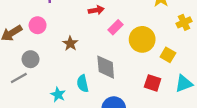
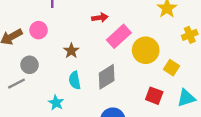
pink rectangle: (116, 27) -> (119, 36), size x1.5
gray diamond: (106, 67) -> (107, 77), turned 60
cyan semicircle: (83, 84) -> (75, 80), moved

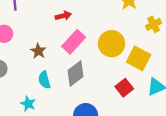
pink rectangle: (119, 36) -> (74, 42), moved
yellow square: (171, 68) -> (139, 58), size x1.5
red square: (154, 96) -> (124, 88), turned 36

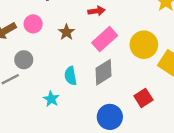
brown star: (38, 51) -> (66, 32), moved
red square: (124, 88) -> (143, 98), moved

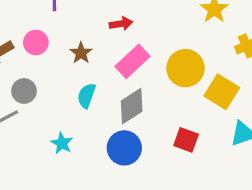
cyan semicircle: (70, 76) -> (86, 96), moved, turned 30
red square: (143, 98) -> (186, 140), turned -36
blue circle: (110, 117) -> (124, 148), moved

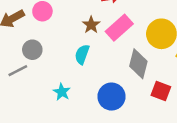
brown star: (81, 53) -> (91, 25), moved
gray diamond: (132, 106) -> (138, 64), moved, turned -44

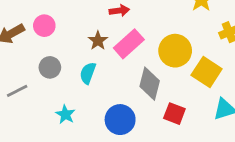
gray circle: (32, 50) -> (50, 67), moved

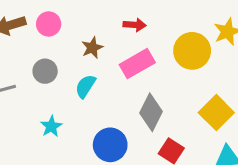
brown star: (98, 41) -> (92, 48), moved
yellow circle: (175, 51) -> (192, 51), moved

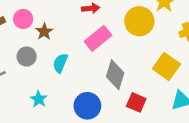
brown star: (92, 48) -> (44, 32), moved

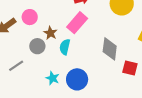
brown star: (44, 32) -> (50, 33), moved
pink rectangle: (98, 38) -> (77, 23), moved
blue circle: (87, 106) -> (77, 79), moved

